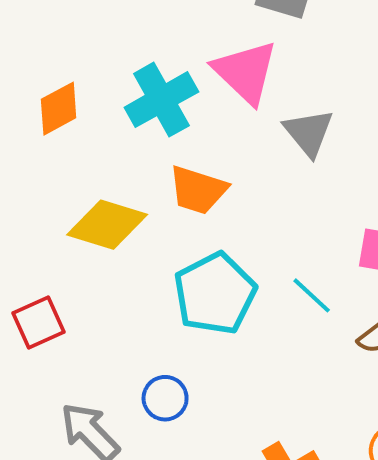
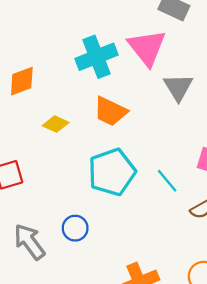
orange diamond: (59, 109) -> (22, 81), moved
yellow diamond: (107, 225) -> (56, 124), size x0.6

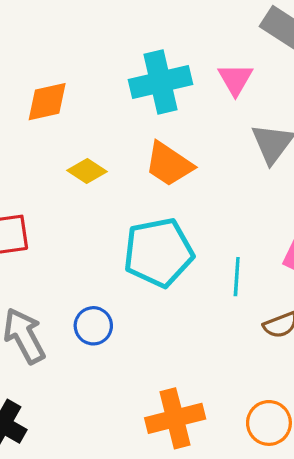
pink triangle: (147, 48) -> (235, 79), size x0.6
cyan line: (167, 181) -> (237, 277), turned 35

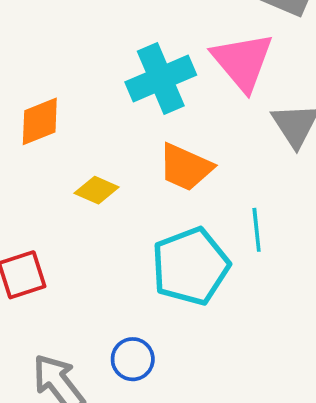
pink triangle: (235, 79) -> (243, 62), size x1.6
cyan line: (237, 277) -> (257, 230), moved

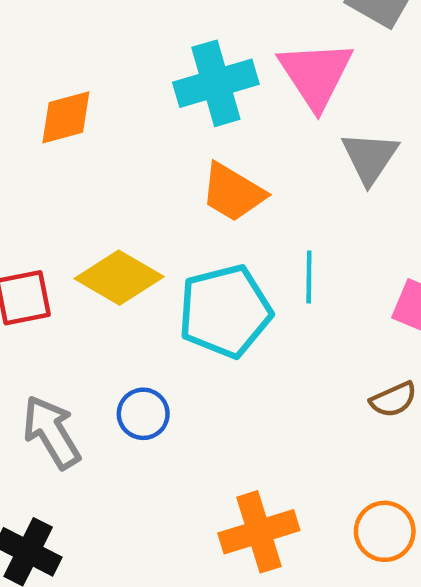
yellow diamond: (97, 190) -> (119, 278), moved, size x1.6

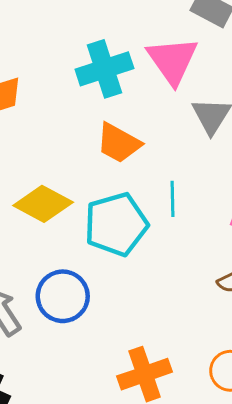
blue circle: (143, 414) -> (63, 296), size x1.5

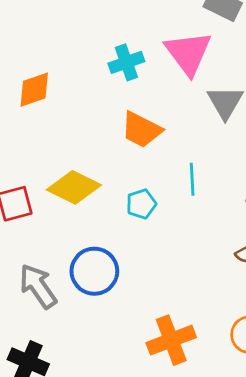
cyan cross: (104, 69) -> (126, 62), size x0.7
cyan pentagon: (116, 224) -> (141, 204), size x0.5

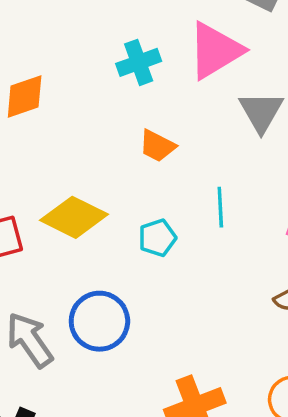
pink triangle: (188, 53) -> (215, 51), turned 36
orange trapezoid: (141, 130) -> (157, 146), size x0.7

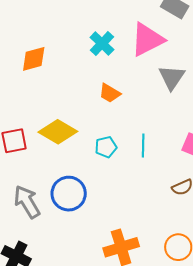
cyan cross: (139, 62) -> (102, 43), turned -30
cyan line: (220, 207) -> (143, 146), moved

